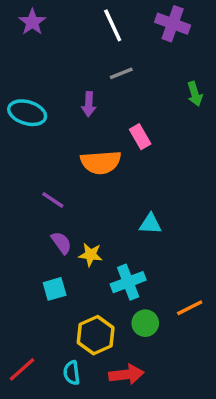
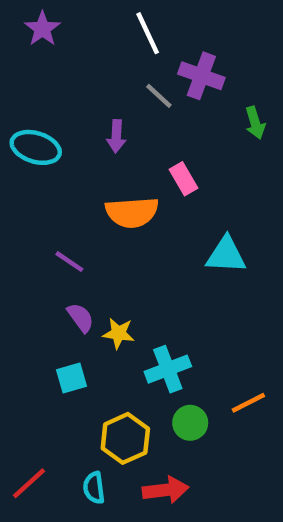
purple cross: (173, 24) -> (201, 76), moved
gray line: (121, 73) -> (159, 96), turned 65
cyan triangle: (150, 224) -> (226, 255), moved, size x1.4

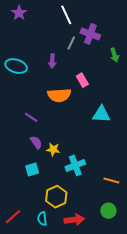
gray line: (159, 96) -> (71, 43), turned 72
orange line: (248, 403) -> (111, 181), turned 42
green circle: (190, 423) -> (108, 211), moved

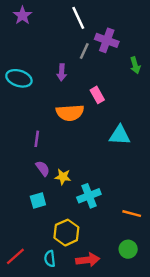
purple line: (31, 117) -> (37, 139), turned 64

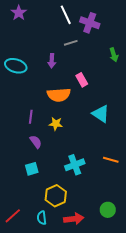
purple cross: (107, 40) -> (90, 23), moved
gray line: (84, 51) -> (71, 43), turned 48
cyan triangle: (120, 135) -> (101, 114), turned 30
yellow star: (63, 177) -> (56, 124), moved
orange line: (132, 214) -> (111, 160), moved

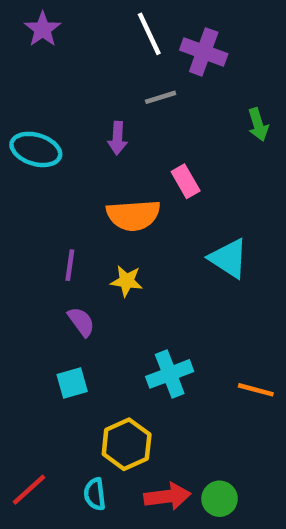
orange line: (111, 160) -> (256, 390), moved
green circle: (108, 210) -> (220, 499), moved

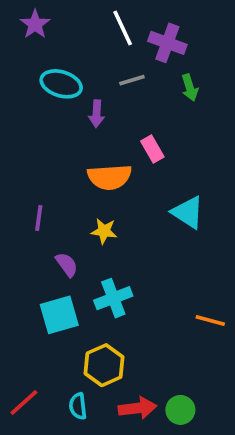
green arrow: (258, 125) -> (190, 88), moved
cyan ellipse: (36, 149) -> (61, 84), moved
purple line: (70, 265) -> (39, 218), moved
cyan cross: (170, 374) -> (113, 298), moved
cyan square: (72, 383) -> (59, 315), size x1.5

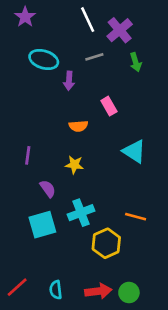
purple cross: (167, 43) -> (120, 30), turned 30
orange semicircle: (110, 177) -> (78, 126), size x0.6
orange line: (210, 320) -> (136, 217), moved
yellow hexagon: (104, 365) -> (106, 243), moved

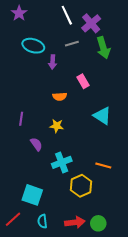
green arrow: (136, 62) -> (103, 48), size x1.5
cyan square: (42, 225) -> (32, 195), moved, turned 35

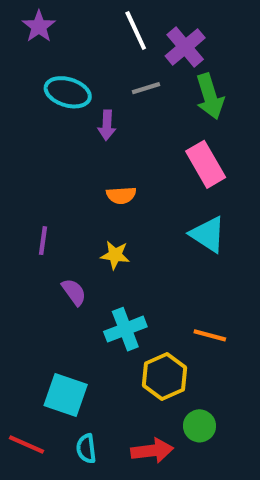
pink rectangle: (83, 81) -> (206, 164), moved, size x1.5
red line: (13, 219) -> (27, 444), turned 66
green circle: (98, 223) -> (200, 426), moved

